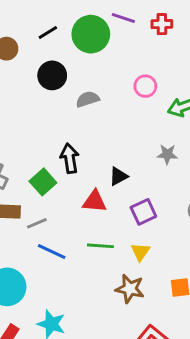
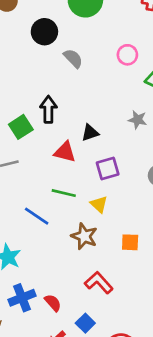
gray semicircle: (88, 99) -> (73, 58), turned 55
blue line: (52, 252) -> (37, 216), moved
yellow triangle: (140, 252) -> (99, 204), turned -30

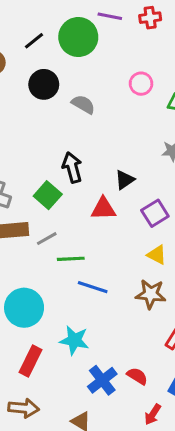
green line: (64, 193) -> (71, 259), moved

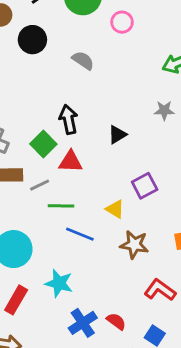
black circle: (44, 84) -> (32, 40), moved
pink circle: (141, 84) -> (122, 22), moved
red triangle: (103, 209) -> (71, 162), moved
purple square: (155, 213) -> (145, 186), moved
yellow triangle: (157, 255) -> (115, 209), moved

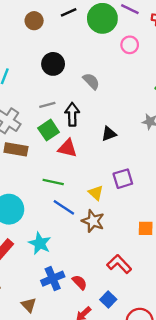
black circle: (32, 40) -> (53, 64), moved
gray semicircle: (83, 60) -> (91, 81), moved
gray line: (40, 185) -> (47, 105), moved
brown star: (134, 245) -> (93, 221), moved

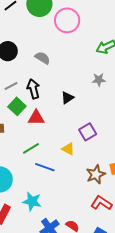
pink circle: (130, 45) -> (67, 20), size x1.6
green line: (53, 182) -> (31, 148), turned -30
brown star: (93, 221) -> (96, 174), moved, turned -30

